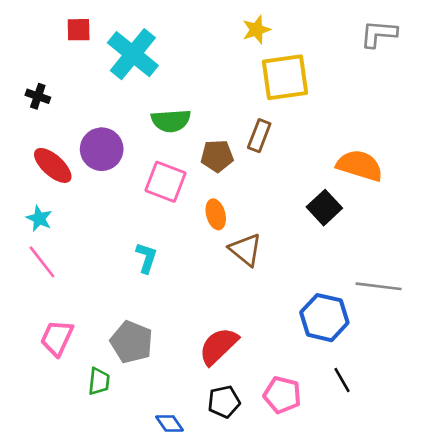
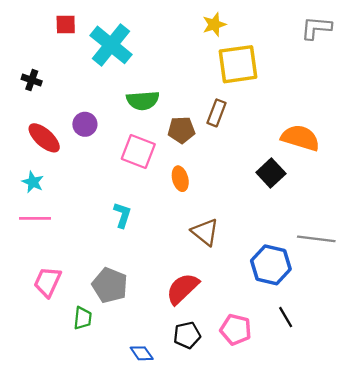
purple circle: (102, 149) -> (85, 124), size x0.7
brown triangle: (246, 250) -> (205, 232), moved
pink line: (42, 262) -> (35, 218), turned -52

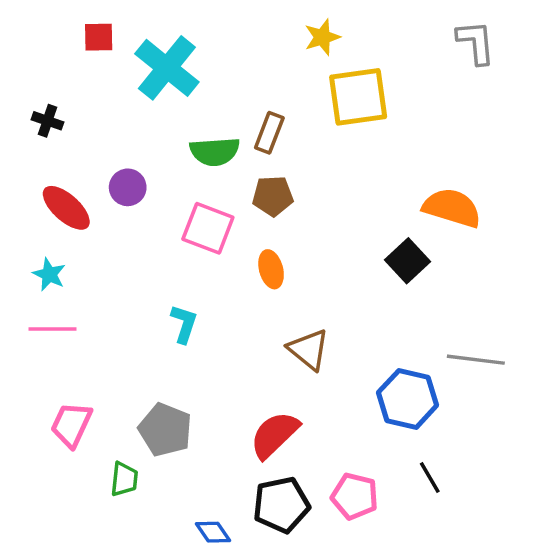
gray L-shape: (316, 28) -> (476, 42), turned 80
brown rectangle: (216, 113) -> (269, 133), moved
black pentagon: (187, 335) -> (281, 505), size x1.4

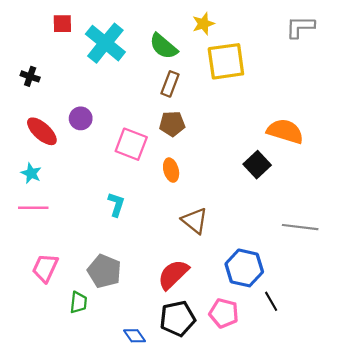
gray L-shape: (476, 42) -> (300, 27), turned -84
green semicircle: (215, 152) -> (164, 46), moved, turned 44
blue hexagon: (408, 399) -> (244, 268), moved

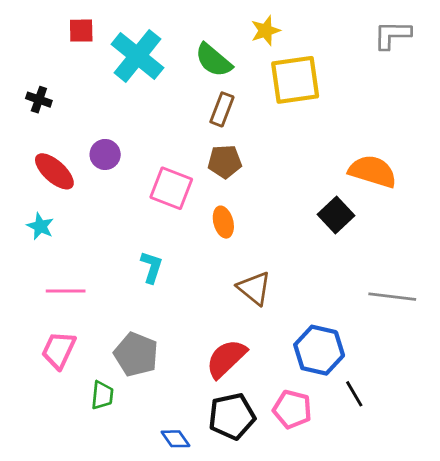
pink line: (33, 208) -> (66, 291), moved

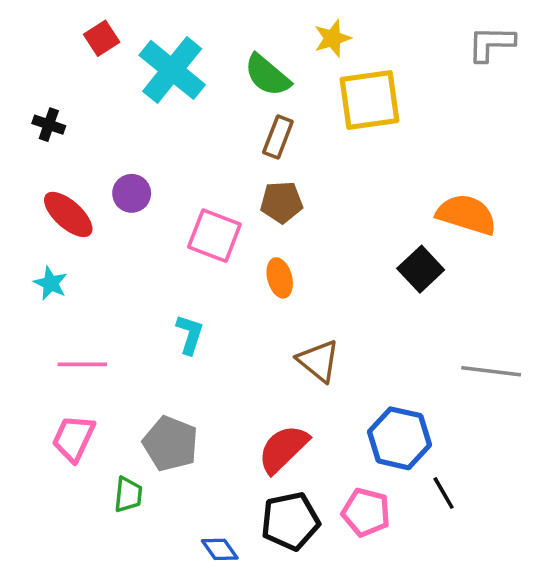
red square: (81, 31) -> (102, 38), turned -32

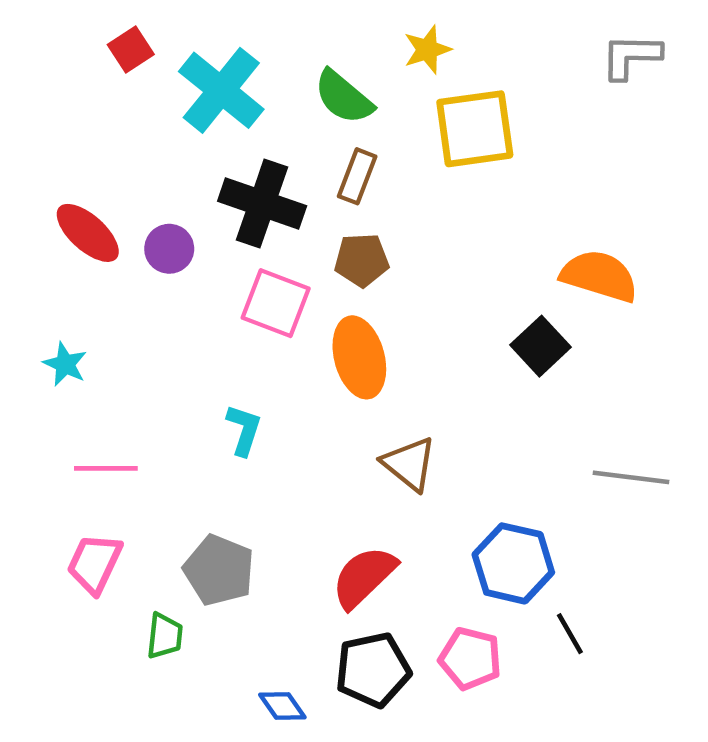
black cross: (49, 125) -> (262, 203), moved, size x2.0
red ellipse: (68, 214) -> (88, 233), moved
orange ellipse: (280, 278) -> (359, 357), size x1.6

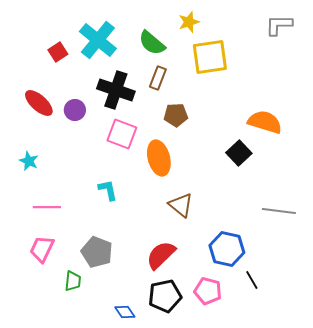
red square: (131, 50) -> (58, 52), moved
brown pentagon: (362, 260) -> (176, 115), moved
cyan L-shape: (244, 430) -> (108, 190), turned -30

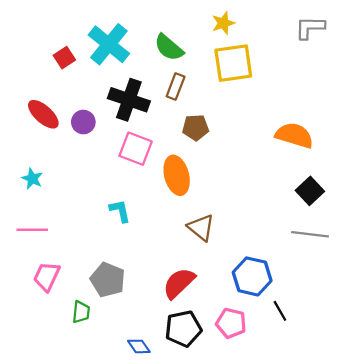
yellow star: (189, 22) -> (223, 23), moved
black square: (239, 153) -> (310, 191), moved
pink line: (47, 207) -> (32, 230), moved

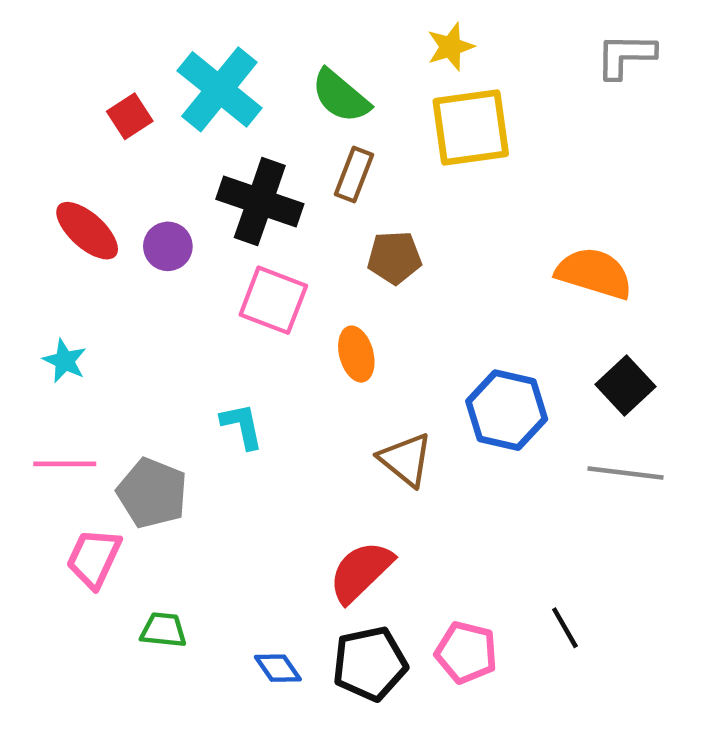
orange ellipse: (177, 175) -> (356, 354), size x0.7
blue hexagon: (252, 276) -> (507, 410), moved
gray pentagon: (108, 280) -> (152, 493), moved
green trapezoid: (81, 312) -> (163, 630), turned -90
blue diamond: (139, 346) -> (278, 668), moved

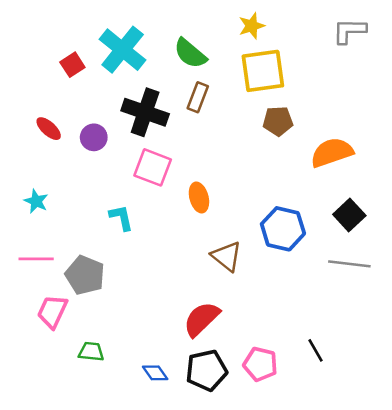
red ellipse: (87, 231) -> (49, 129), size x0.7
brown pentagon: (394, 258) -> (278, 121), moved
orange semicircle: (594, 273) -> (332, 152), turned -36
cyan L-shape: (242, 426) -> (121, 218), moved

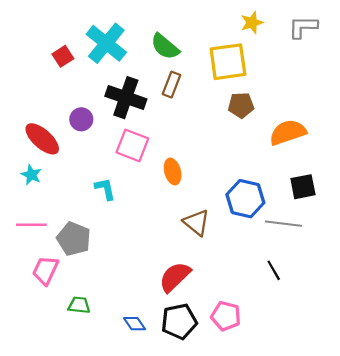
yellow star: (252, 26) -> (252, 23), moved
red ellipse: (49, 129) -> (42, 139), moved, size x1.6
black square: (349, 215) -> (303, 187), turned 32
gray line: (349, 264) -> (283, 224), moved
black line: (315, 350) -> (274, 270), moved

